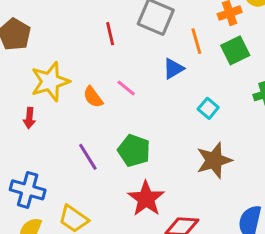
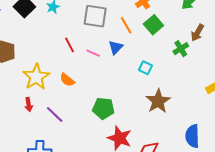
red line: (110, 34) -> (69, 45), moved
pink line: (126, 88) -> (93, 53), moved
purple line: (88, 157) -> (55, 114), moved

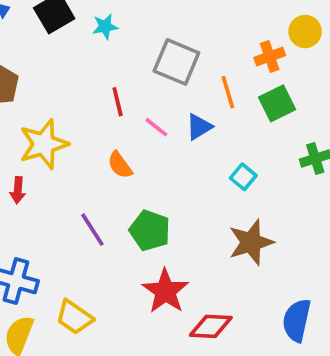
orange semicircle: (67, 80) -> (120, 165), moved
purple line: (55, 114) -> (92, 230), moved

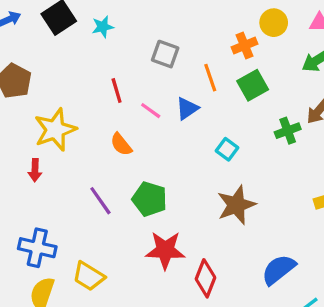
gray square: (176, 62) -> (165, 54), size x0.7
red star: (165, 291) -> (165, 250), turned -30
blue semicircle: (297, 320) -> (279, 270), turned 42
red diamond: (211, 326) -> (206, 278), turned -69

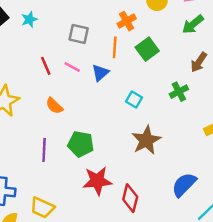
orange cross: (244, 45) -> (127, 21), moved
orange line: (210, 78) -> (115, 47), turned 30
pink line: (151, 111) -> (72, 67), moved
green cross: (288, 131) -> (179, 92), moved
purple line: (100, 201) -> (44, 150), turned 45

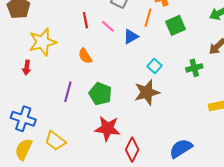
brown star: (146, 140) -> (147, 92), moved

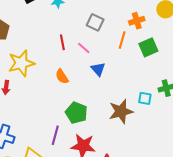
blue triangle: (131, 37) -> (98, 69), moved, turned -42
cyan square: (154, 66) -> (145, 98), moved, turned -32
purple line: (68, 92) -> (55, 135), moved

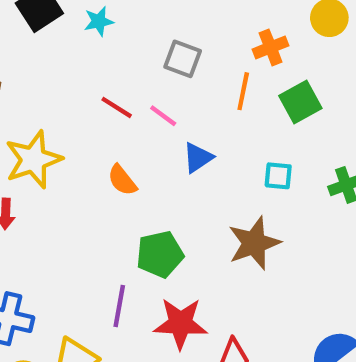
red line: (62, 42) -> (117, 107), turned -42
blue triangle: (98, 69) -> (198, 158), turned 42
cyan square: (145, 98) -> (278, 176), moved
green pentagon: (76, 113) -> (160, 254), turned -30

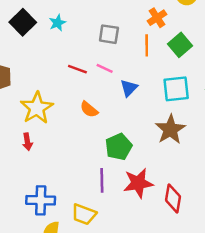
cyan square: (278, 176) -> (176, 89), size x1.6

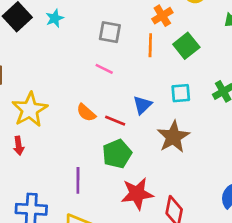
red line: (77, 69) -> (115, 121), moved
blue triangle: (129, 88) -> (142, 105), moved
cyan square: (176, 89) -> (181, 93), size x0.7
purple line: (102, 180) -> (78, 180), moved

